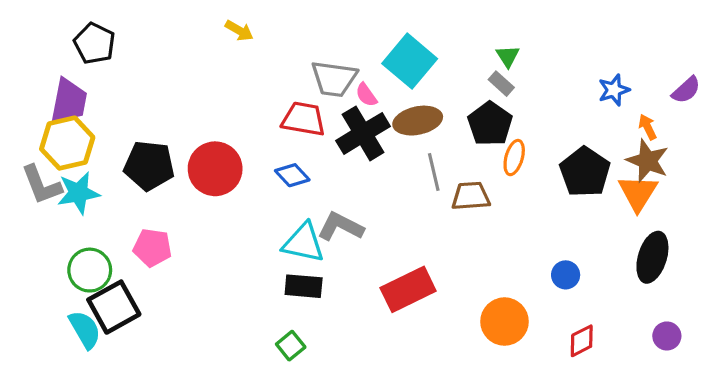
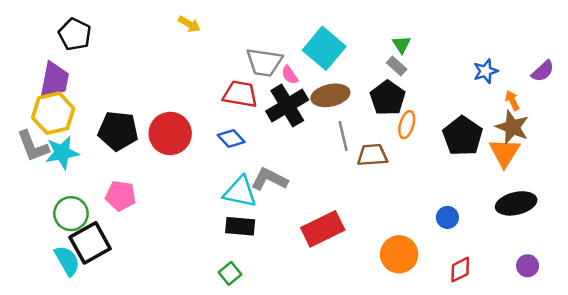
black ellipse: (652, 257) -> (516, 203), turned 60

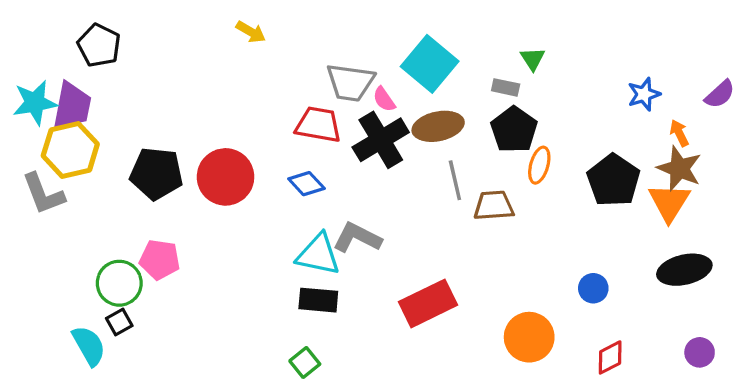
gray rectangle: (397, 66) -> (506, 87), moved, turned -30
cyan star: (62, 153) -> (35, 103), moved
green circle: (71, 214) -> (119, 283), moved
black square: (90, 243) -> (119, 322), size x0.5

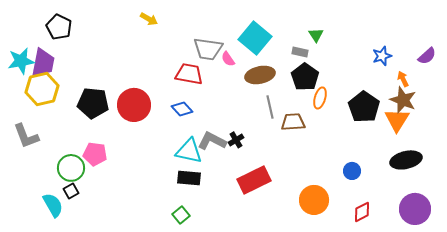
black cross: (381, 140) -> (236, 140), moved, size x0.5
gray L-shape: (43, 194) -> (26, 136), moved
purple circle: (700, 352) -> (415, 209), size x1.8

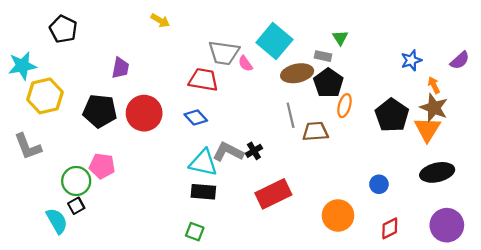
purple trapezoid: (43, 63) -> (120, 68), moved, size x0.7
brown ellipse: (260, 75) -> (297, 73), moved
green square: (181, 215) -> (195, 232), turned -30

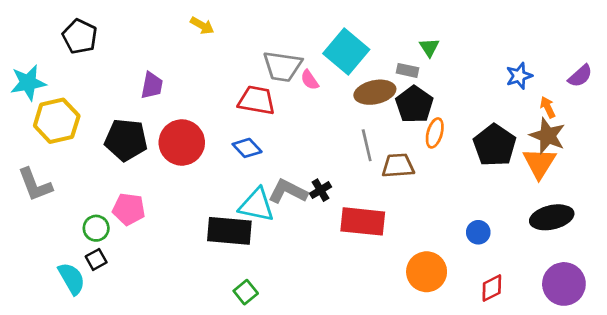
green circle: (76, 181) -> (96, 228), size x0.7
black rectangle: (203, 192) -> (229, 231), moved, size x1.4
red rectangle: (273, 194) -> (363, 221), moved, turned 32
green square: (195, 232) -> (246, 292), turned 30

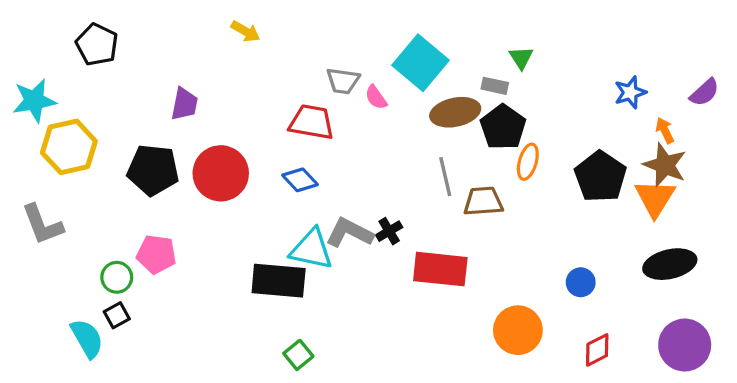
gray trapezoid: (282, 66) -> (343, 81), size x0.7

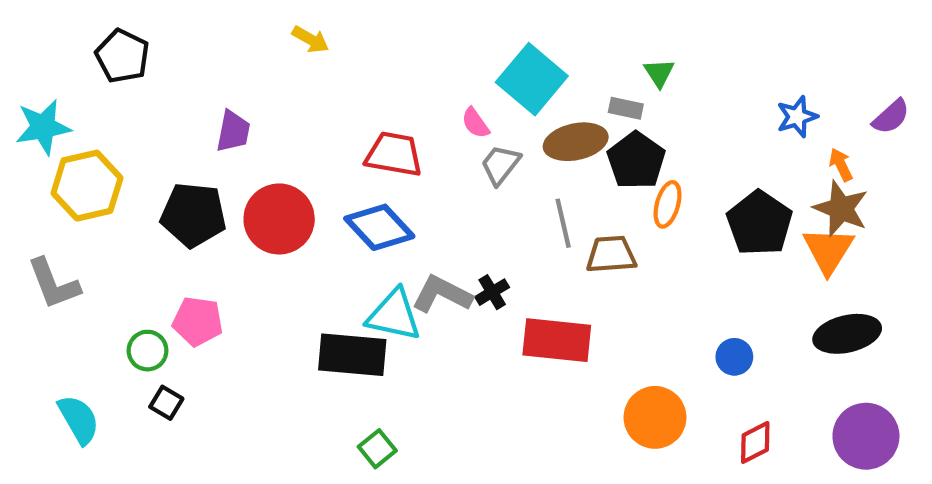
gray trapezoid: (343, 81) -> (500, 165), moved, turned 120
blue diamond: (300, 180) -> (379, 227), size x1.5
black square: (117, 315) -> (166, 403), moved, turned -30
cyan semicircle: (87, 338) -> (79, 419), moved

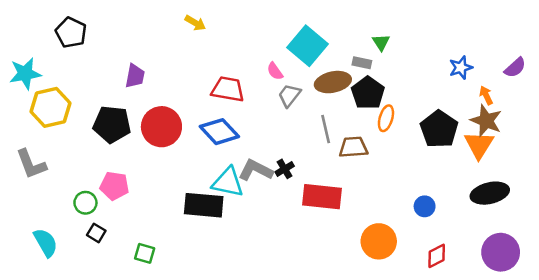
yellow arrow: (310, 39) -> (195, 23), moved
green square: (377, 449) -> (145, 253), moved, turned -35

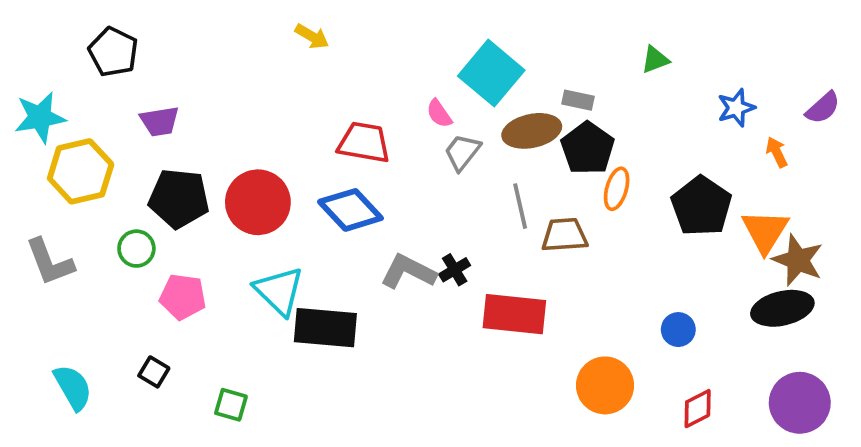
green triangle: (381, 42) -> (655, 60), moved, turned 42
purple trapezoid: (135, 76) -> (160, 121), moved, turned 70
brown star: (486, 121) -> (798, 260), moved
cyan triangle: (228, 182) -> (279, 291), moved, turned 32
green circle: (85, 203) -> (136, 249), moved

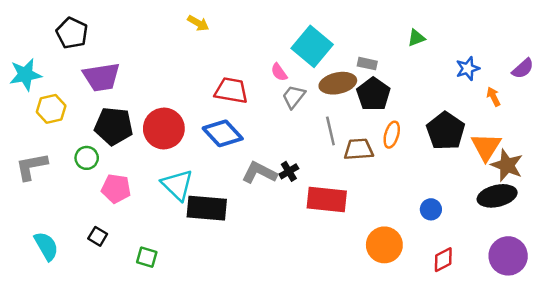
purple trapezoid: (160, 121) -> (101, 77), size x1.5
yellow hexagon: (81, 171) -> (51, 109), size x0.7
orange ellipse: (617, 189) -> (392, 135), moved
gray L-shape: (50, 262) -> (32, 166), turned 100

